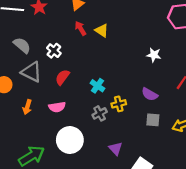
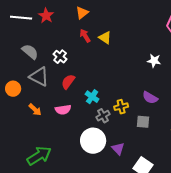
cyan cross: (97, 86) -> (92, 97), moved
orange arrow: (27, 107) -> (35, 110), turned -64
gray square: (153, 120) -> (143, 122), moved
white circle: (70, 140) -> (93, 141), moved

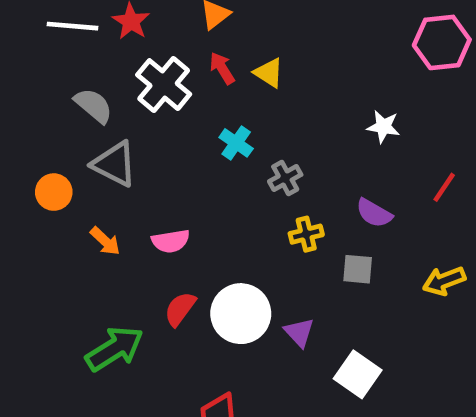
white cross: (60, 57) -> (164, 85), moved, size x1.6
red semicircle: (68, 82) -> (180, 309), moved
cyan cross: (92, 97) -> (236, 143), moved
gray cross: (103, 116) -> (285, 178), moved

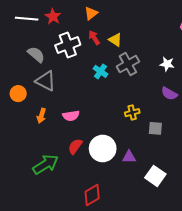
white cross: (164, 85) -> (68, 45), turned 30
gray cross: (285, 178) -> (128, 64), moved, size x1.5
purple semicircle: (374, 213) -> (169, 94), moved
orange arrow: (105, 241) -> (41, 116), turned 64
purple triangle: (299, 332) -> (129, 157), turned -48

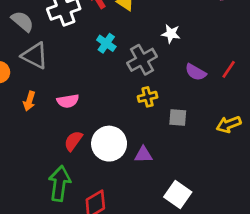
gray cross: (128, 64) -> (142, 60), moved
white star: (167, 64) -> (171, 34), moved
green arrow: (46, 164) -> (60, 183), moved, turned -50
white square: (155, 176) -> (178, 194), moved

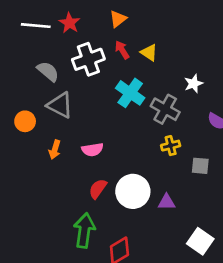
white star: (171, 34) -> (194, 84), turned -30
cyan cross: (106, 43) -> (130, 93), size x1.5
gray cross: (142, 60) -> (165, 109), turned -32

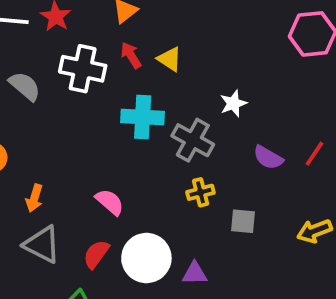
white cross: (88, 59) -> (83, 69), turned 32
cyan cross: (130, 93) -> (143, 117), turned -32
gray triangle: (60, 105) -> (42, 244), moved
pink semicircle: (92, 150) -> (110, 202), moved, turned -130

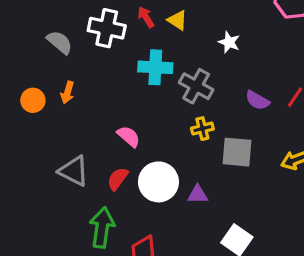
white star: (233, 103) -> (229, 42), moved, turned -30
orange arrow: (34, 198) -> (67, 92), moved
gray square: (243, 221) -> (237, 152), size x1.5

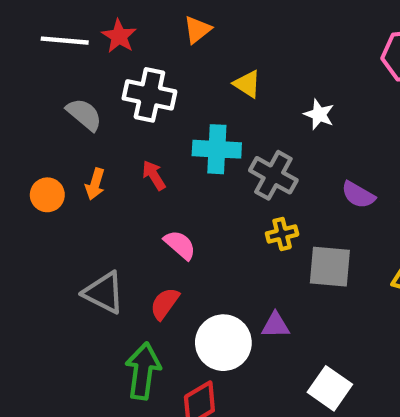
red arrow: (146, 17) -> (154, 175), moved
white circle: (158, 182) -> (223, 343), moved

